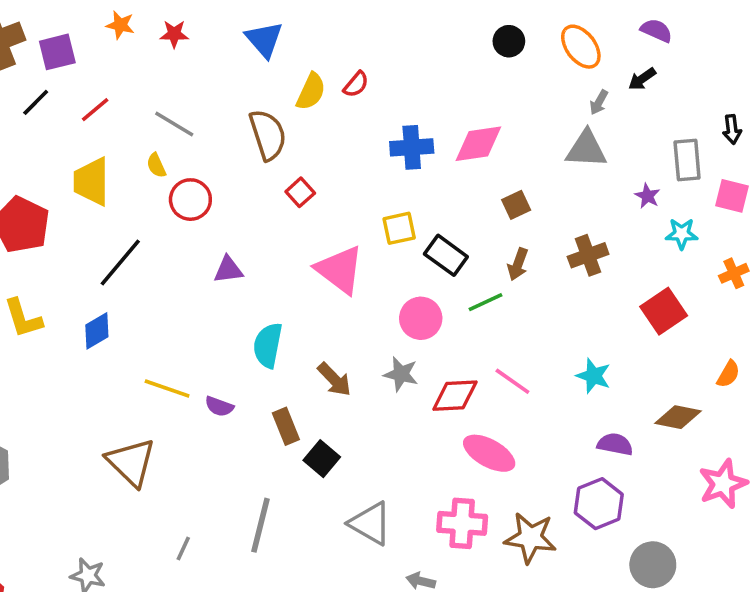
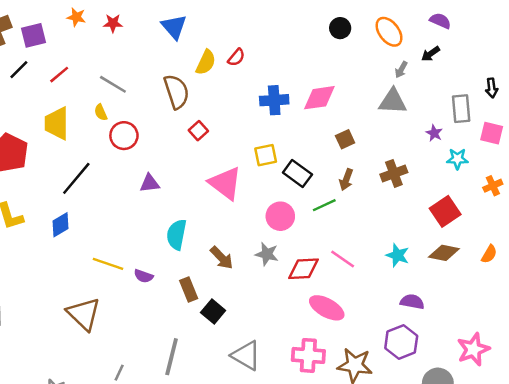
brown diamond: (678, 417) -> (444, 253), moved
pink star: (723, 484) -> (473, 349), moved

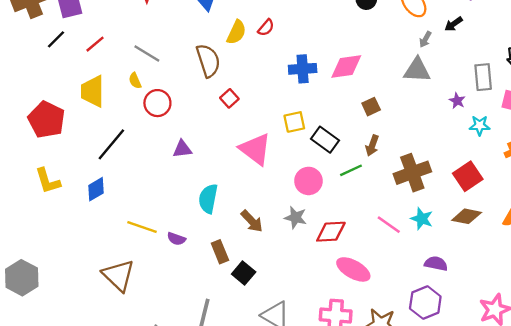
brown cross: (394, 173) -> (412, 173), moved, size x1.4
pink line: (343, 259) -> (389, 225), moved

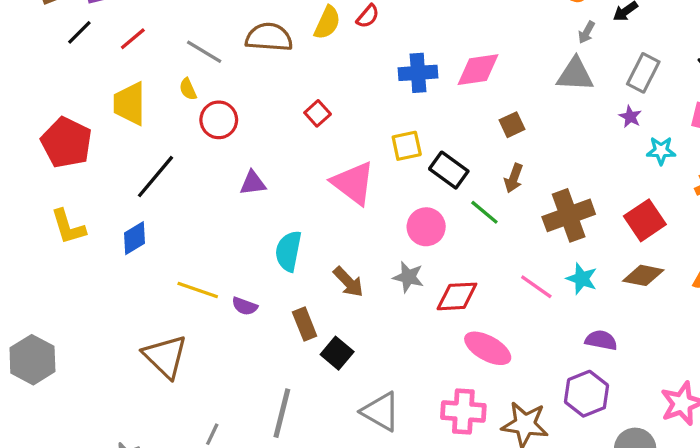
brown semicircle: (208, 61) -> (269, 37), moved, turned -68
gray rectangle: (483, 77) -> (643, 73), moved, turned 32
green line: (351, 170) -> (484, 212), turned 65

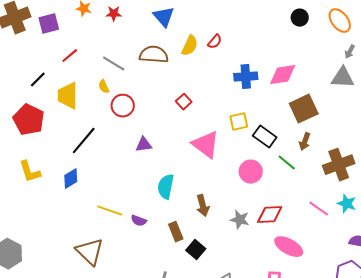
black line: (79, 32) -> (38, 80), moved
brown square: (512, 125) -> (304, 109), size x1.8
gray star: (408, 277) -> (240, 220), moved
brown arrow: (348, 282) -> (203, 206), turned 30

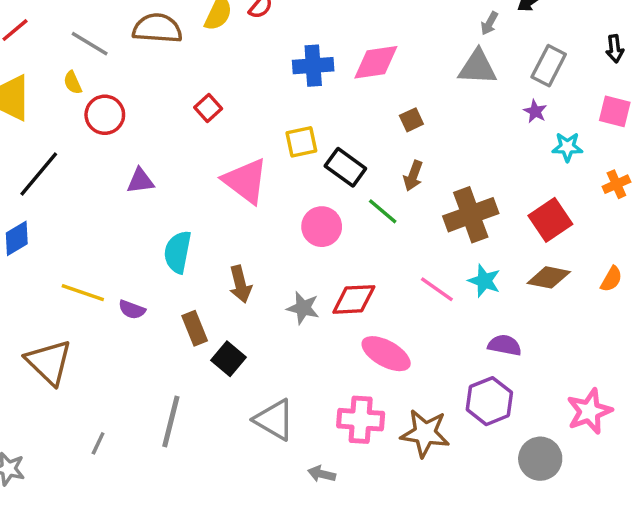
brown square: (304, 109) -> (411, 120), size x0.5

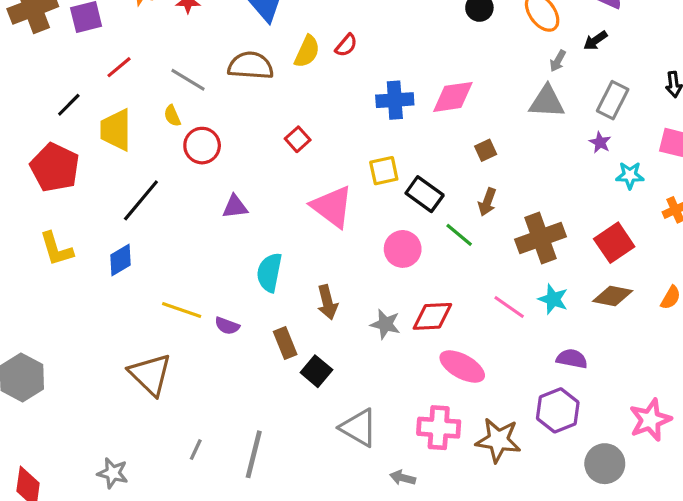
gray line: (171, 421) -> (254, 454), moved

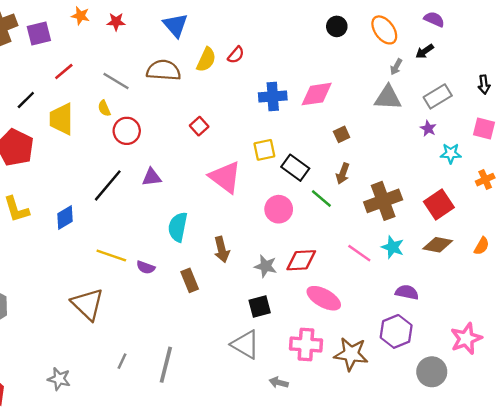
gray rectangle: (613, 100) -> (438, 96), turned 32
black line: (141, 200) -> (108, 185), moved
black square: (316, 371) -> (260, 307), moved, turned 35

